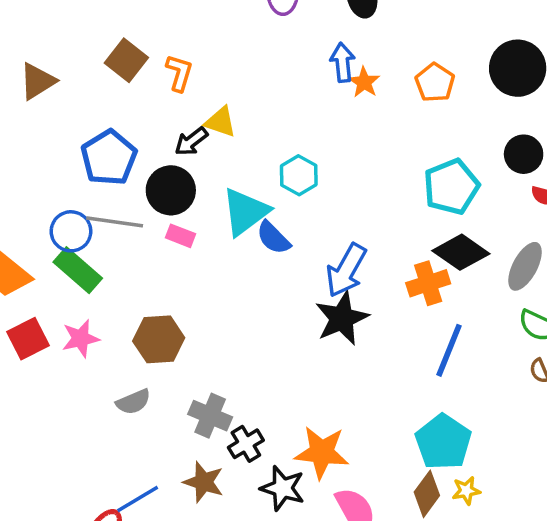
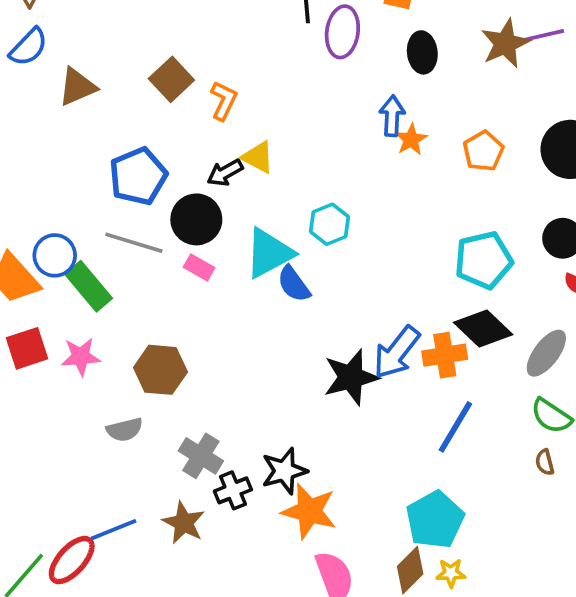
blue circle: (71, 231) -> (55, 255), moved
blue arrow: (346, 270) -> (397, 352), moved
black star: (283, 488) -> (284, 471), moved, turned 30

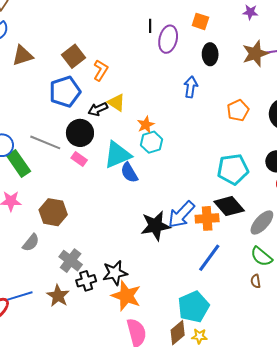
orange star: (411, 140) -> (146, 125), moved
blue pentagon: (138, 176) -> (65, 92), moved
gray semicircle: (125, 430) -> (31, 243), turned -42

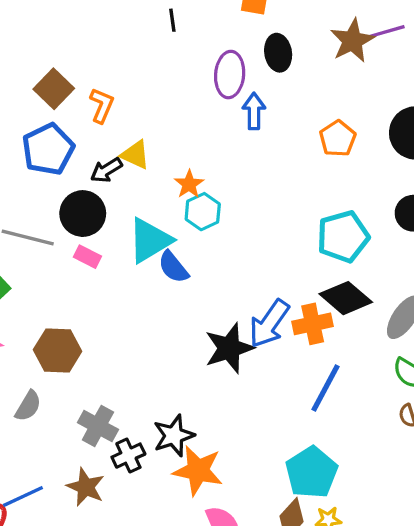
purple ellipse: (168, 39) -> (230, 75), moved

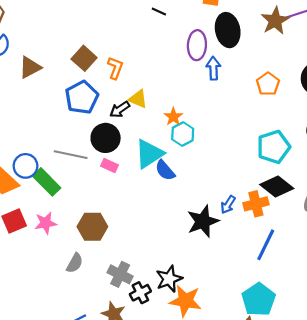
black line: (172, 20) -> (159, 12), turned -56
black ellipse: (278, 53) -> (228, 30), size x1.4
blue arrow: (269, 324) -> (228, 205), size x0.6

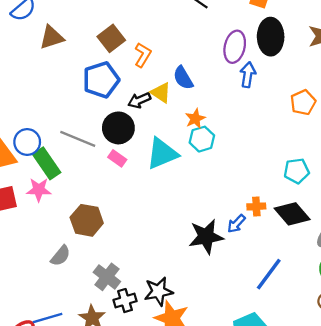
cyan pentagon: (274, 147) -> (297, 171), size x0.7
blue semicircle: (165, 170) -> (183, 78), moved
orange cross: (256, 204) -> (256, 206), moved, size x0.7
pink star: (46, 223) -> (39, 190), moved

